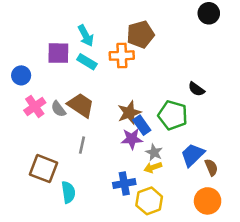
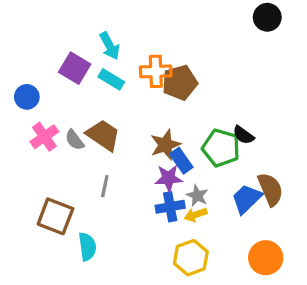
brown pentagon: (140, 34) -> (180, 83), moved
purple square: (58, 53) -> (75, 68), turned 30
black semicircle: (196, 89) -> (243, 135), moved
brown semicircle: (211, 167) -> (270, 189), moved, size x1.5
blue cross: (124, 184) -> (170, 207), moved

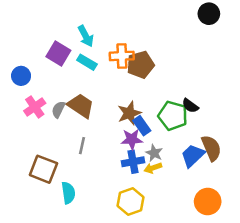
gray semicircle: (75, 140) -> (58, 109), turned 63
yellow hexagon: (191, 258) -> (130, 202), moved

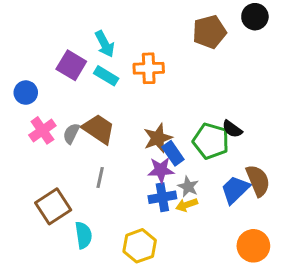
brown pentagon: (140, 65) -> (209, 32), moved
brown square: (43, 169) -> (53, 206), turned 36
yellow hexagon: (130, 202) -> (140, 246), moved

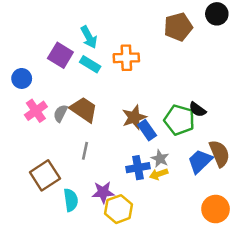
purple star: (161, 170) -> (103, 192), moved

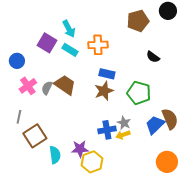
black semicircle: (197, 110) -> (153, 57), moved
blue rectangle: (147, 130) -> (107, 74), moved, turned -42
gray line: (85, 151) -> (19, 117), moved

